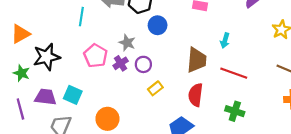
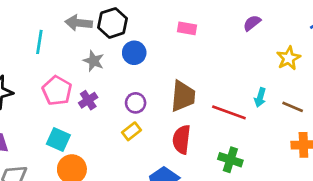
cyan arrow: (225, 40) -> (260, 97), moved
gray star: (127, 43) -> (94, 61), moved
purple circle: (143, 64) -> (136, 103), moved
cyan square: (73, 95) -> (58, 139), moved

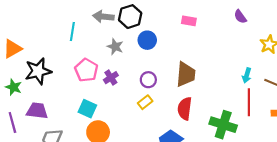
purple semicircle: (252, 23) -> (240, 17), turned -88
red line: (229, 112) -> (249, 102), moved, turned 70
green cross: (230, 160) -> (223, 125), size x1.4

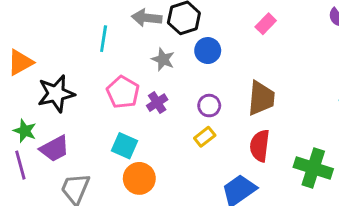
pink rectangle: (189, 21) -> (266, 24), turned -56
green star: (14, 87) -> (25, 131), moved
purple trapezoid: (37, 111) -> (55, 149), turned 145

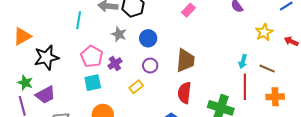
blue circle: (208, 51) -> (148, 38), moved
yellow rectangle: (205, 137) -> (136, 87), moved
cyan square: (124, 146) -> (93, 83), moved, turned -36

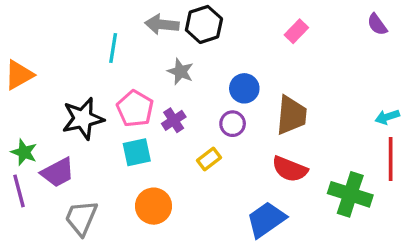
blue circle: (148, 38) -> (244, 88), moved
black star: (46, 57) -> (83, 119), moved
cyan arrow: (243, 61) -> (387, 117), turned 56
red semicircle: (184, 93) -> (290, 169), turned -75

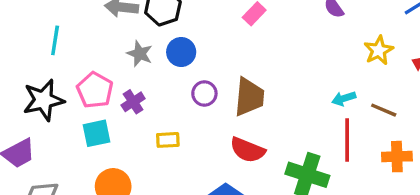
cyan line: (113, 48) -> (55, 40), moved
blue circle: (244, 88) -> (181, 52), moved
purple circle: (233, 124) -> (204, 93), moved
yellow rectangle: (209, 159) -> (168, 140), turned 35

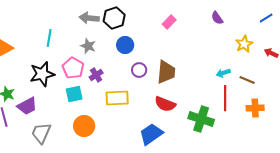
gray star: (140, 54) -> (88, 46), moved
yellow rectangle: (168, 140) -> (117, 98), size x1.6

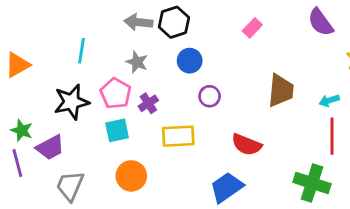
purple semicircle: (217, 18) -> (321, 22), size x1.5
brown trapezoid: (166, 72) -> (281, 91), moved
green cross: (201, 119) -> (312, 183), moved

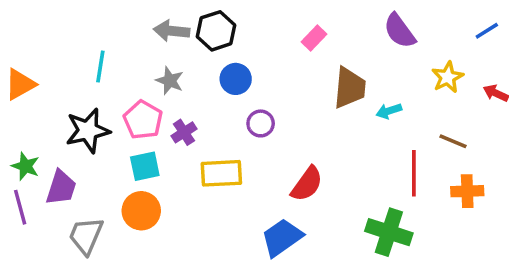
brown trapezoid: (281, 91) -> (350, 88), moved
cyan arrow: (329, 100) -> (389, 111), moved
red semicircle: (247, 145) -> (307, 184), turned -76
purple trapezoid: (50, 147) -> (61, 188), turned -44
orange circle: (131, 176) -> (141, 211), moved

